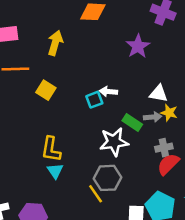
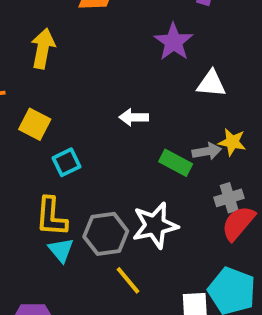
white triangle: (159, 93) -> (211, 84), moved
cyan square: (94, 100) -> (66, 162), moved
white star: (114, 142) -> (155, 225), moved
gray hexagon: (107, 178) -> (106, 234), moved

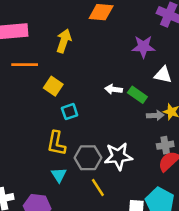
purple star: (173, 42) -> (143, 47), turned 30
green rectangle: (176, 163) -> (137, 95), moved
cyan triangle: (61, 250) -> (59, 175), moved

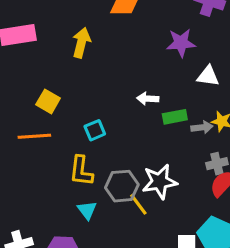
orange line: (25, 65) -> (34, 136), moved
yellow square: (53, 86) -> (48, 101), moved
green rectangle: (137, 95) -> (175, 117), moved, turned -42
yellow line: (98, 187) -> (138, 204), moved

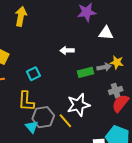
green rectangle: (175, 117) -> (85, 72), moved
gray hexagon: (122, 186) -> (43, 117), moved

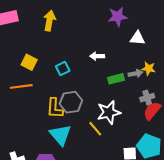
cyan square: (33, 74) -> (63, 68), moved
gray hexagon: (43, 117) -> (71, 102), moved
cyan triangle: (32, 127) -> (60, 135), size x1.6

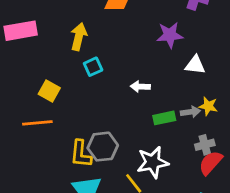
cyan square: (63, 68) -> (93, 67), moved

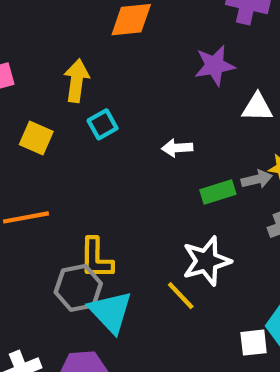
yellow square: (49, 91) -> (36, 138), moved
gray hexagon: (103, 147) -> (78, 288), moved

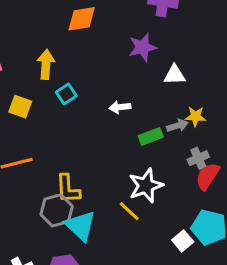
white square: (254, 343) -> (183, 241), turned -30

